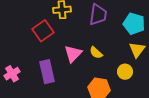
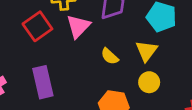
yellow triangle: (137, 50) -> (146, 51), moved
pink triangle: (73, 54) -> (78, 26), moved

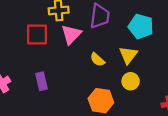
red square: (37, 26) -> (37, 34), turned 35
purple rectangle: (43, 82) -> (42, 81), size x0.7

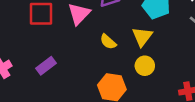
purple rectangle: (42, 81) -> (46, 66), turned 66

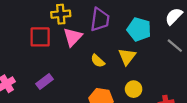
yellow circle: (145, 66) -> (134, 89), moved

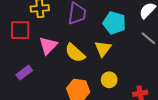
pink triangle: (73, 37) -> (48, 46), moved
yellow semicircle: (98, 61) -> (75, 53), size x1.5

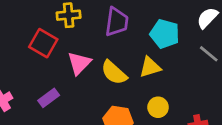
red square: (20, 30) -> (43, 43), turned 30
yellow triangle: (103, 49) -> (150, 67), turned 36

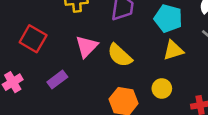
red square: (43, 43) -> (33, 39), moved
yellow triangle: (150, 67) -> (173, 50), moved

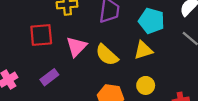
red square: (33, 39) -> (41, 35), moved, turned -35
yellow triangle: (173, 50) -> (143, 50), moved

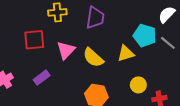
cyan pentagon: (152, 21) -> (145, 36), moved
yellow circle: (146, 85) -> (138, 85), moved

